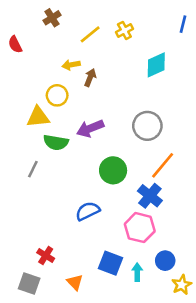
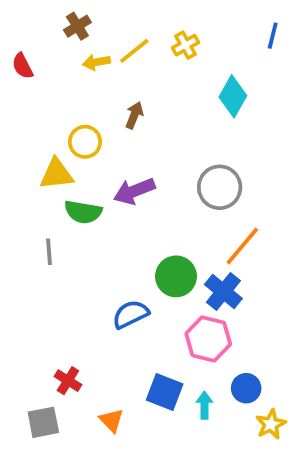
yellow arrow: (71, 65) -> (96, 62), moved
cyan diamond: (156, 65) -> (233, 96), turned -36
gray line: (33, 169) -> (49, 252), turned -30
green circle: (113, 170) -> (176, 276), moved
gray square: (29, 284) -> (43, 422), turned -30

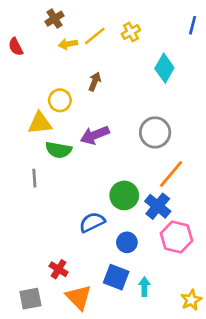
pink hexagon: (208, 339) -> (176, 237), moved
red cross: (68, 381) -> (59, 269), moved
blue circle: (246, 388) -> (127, 242), moved
orange triangle: (112, 420) -> (79, 297), size x1.5

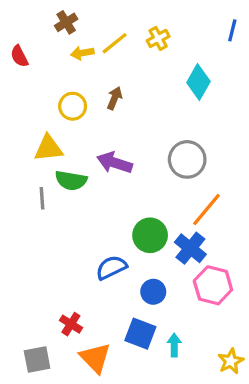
yellow circle: (60, 100) -> (73, 106), moved
purple arrow: (95, 135) -> (115, 163), turned 40
gray line: (34, 178) -> (42, 198), moved

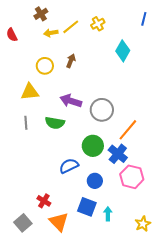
gray circle: (187, 159) -> (102, 110), moved
green semicircle: (71, 180) -> (55, 123), moved
gray square: (37, 360) -> (23, 223), turned -30

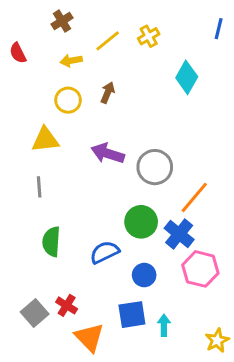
yellow arrow: (51, 33) -> (71, 61), moved
green semicircle: (55, 123) -> (51, 242), moved, turned 84
blue square: (87, 207) -> (132, 315), turned -30
gray square: (23, 223) -> (35, 313), moved

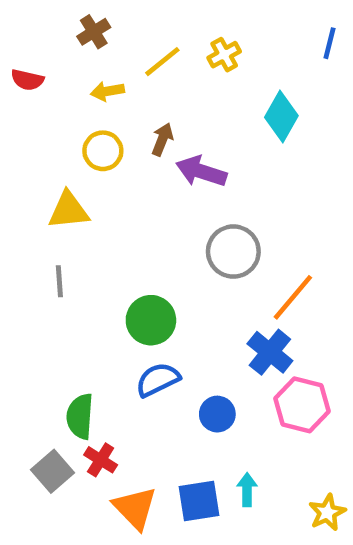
red semicircle: (18, 53) -> (27, 80), turned -50
purple arrow: (108, 153) -> (201, 171), moved
green circle: (141, 222) -> (151, 320), moved
green semicircle: (51, 242) -> (80, 416), moved
blue square: (132, 315) -> (199, 501), moved

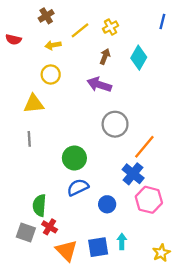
brown arrow: (162, 139) -> (105, 56), moved
gray square: (53, 471) -> (26, 232), turned -30

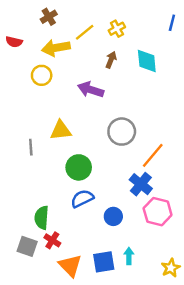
yellow arrow: (53, 45) -> (56, 48), size x1.6
cyan diamond: (139, 58) -> (147, 61), turned -35
yellow circle: (51, 74) -> (42, 75), moved
purple arrow: (99, 85) -> (91, 90), moved
yellow triangle: (34, 104) -> (61, 130), moved

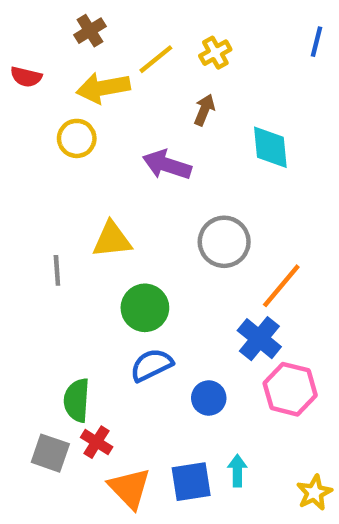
cyan diamond: (147, 61) -> (270, 147), moved

